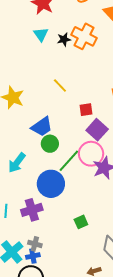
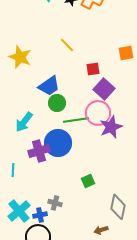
green line: (69, 161) -> (76, 120), turned 40
purple cross: (32, 210) -> (39, 151), moved
gray cross: (35, 244) -> (55, 203), moved

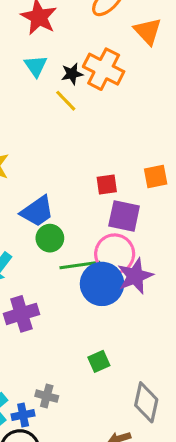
yellow line: (67, 45) -> (66, 101), moved
orange square: (126, 53) -> (156, 177), moved
purple square: (104, 89) -> (124, 216), turned -30
blue circle: (58, 143) -> (102, 284), moved

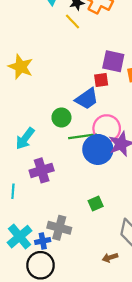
blue trapezoid: (37, 211) -> (87, 99), moved
purple square: (124, 216) -> (113, 61), moved
gray cross: (47, 396) -> (59, 228), size x1.5

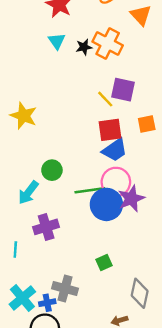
yellow line: (72, 22) -> (105, 99), moved
purple square: (113, 61) -> (123, 90), moved
red square: (101, 80) -> (110, 130), size x1.5
blue trapezoid: (87, 99) -> (115, 150), moved
green circle: (61, 117) -> (52, 170), moved

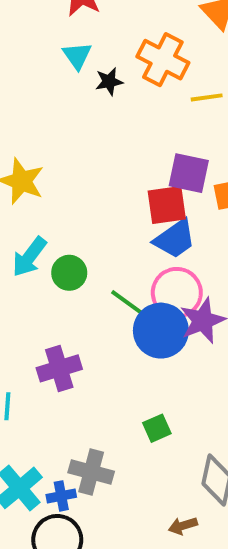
black star: (84, 47) -> (109, 82), moved
purple square: (123, 90) -> (189, 173), moved
yellow line: (105, 99) -> (207, 97), moved, turned -54
green line: (90, 190) -> (133, 307), turned 44
cyan arrow: (28, 193) -> (29, 257), moved

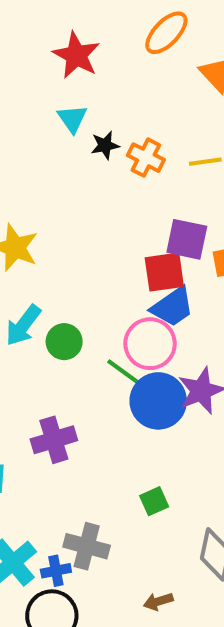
orange cross: (163, 60) -> (146, 158), moved, size x0.7
pink circle: (177, 293) -> (150, 344), moved
brown arrow: (183, 526) -> (158, 601), moved

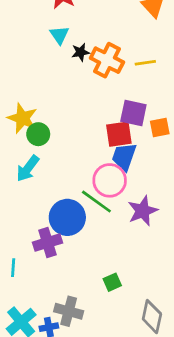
orange cross: (146, 158) -> (107, 60), size x1.4
blue trapezoid: (173, 307) -> (124, 157), turned 144
green circle: (64, 342) -> (38, 134), moved
blue circle: (158, 401) -> (67, 217), moved

